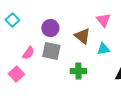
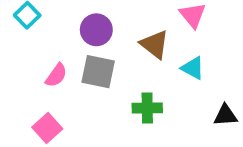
cyan triangle: (103, 49) -> (193, 68), turned 40
pink square: (16, 74) -> (47, 128), moved

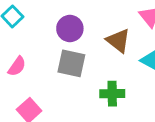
pink semicircle: (56, 75) -> (17, 66), moved

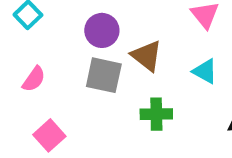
brown triangle: (118, 41) -> (147, 56), moved

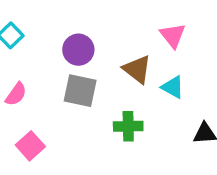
brown triangle: (147, 56) -> (137, 69), moved

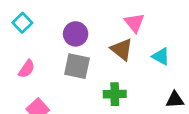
pink triangle: (173, 35) -> (134, 23), moved
cyan triangle: (173, 87) -> (161, 56), moved

